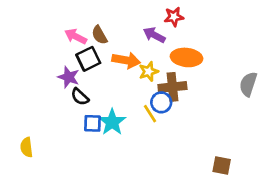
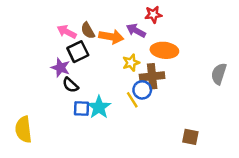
orange arrow: (126, 60) -> (111, 37), moved
yellow semicircle: (27, 147) -> (23, 129), size x1.5
brown square: (222, 166) -> (190, 137), moved

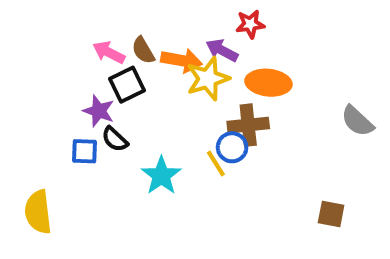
yellow star: (131, 63) -> (208, 79), moved, size x1.5
gray semicircle: (219, 74) -> (357, 121), turned -65
blue square: (82, 108) -> (85, 151), moved
brown square: (190, 137) -> (331, 214), moved

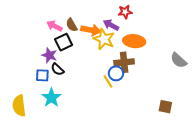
yellow star: (208, 79) -> (104, 39), turned -30
cyan star: (161, 176) -> (51, 98), moved

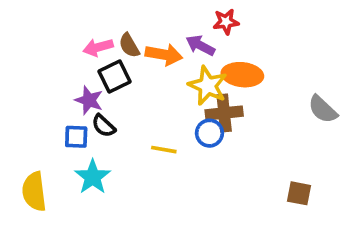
pink arrow: (54, 26) -> (98, 47), turned -42
yellow star: (104, 39) -> (208, 86), moved
yellow line: (108, 81) -> (164, 150), moved, turned -48

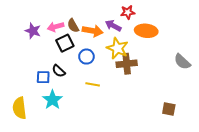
orange ellipse: (242, 75) -> (146, 31), moved
purple star: (89, 100) -> (33, 31), moved
blue circle: (209, 133) -> (86, 57), moved

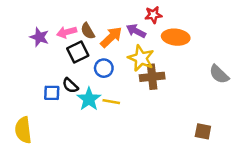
orange arrow: (93, 31) -> (111, 37), turned -54
cyan star: (52, 100) -> (89, 99), moved

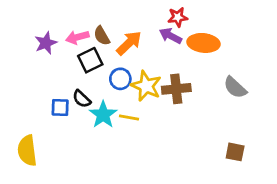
purple arrow: (136, 31) -> (171, 36), moved
purple star: (39, 37) -> (46, 43), turned 30
yellow star: (141, 58) -> (146, 86), moved
gray semicircle: (219, 74) -> (235, 87), moved

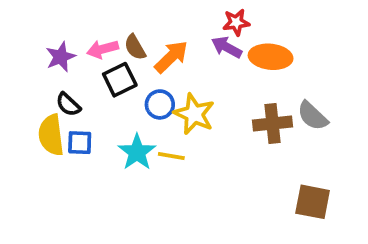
brown cross: (176, 89) -> (272, 124), moved
black semicircle: (82, 99) -> (68, 104), moved
yellow semicircle: (27, 151) -> (51, 135), moved
brown square: (235, 152) -> (313, 202), size x1.4

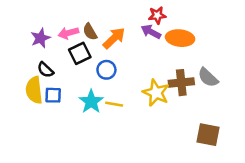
yellow star: (194, 114) -> (156, 93), moved

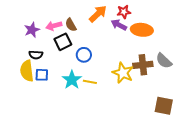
orange arrow: (114, 38) -> (98, 14), moved
black semicircle: (45, 70) -> (36, 55), turned -40

